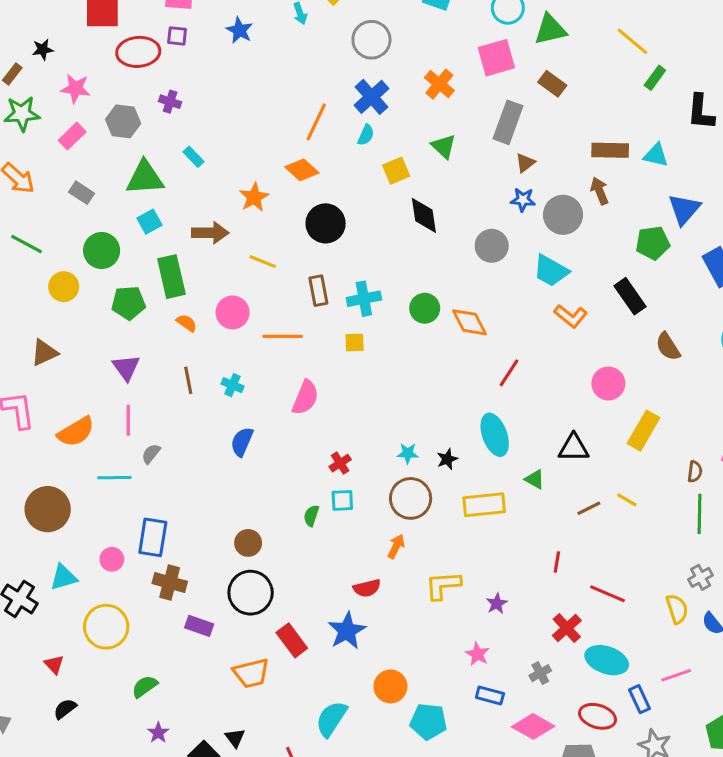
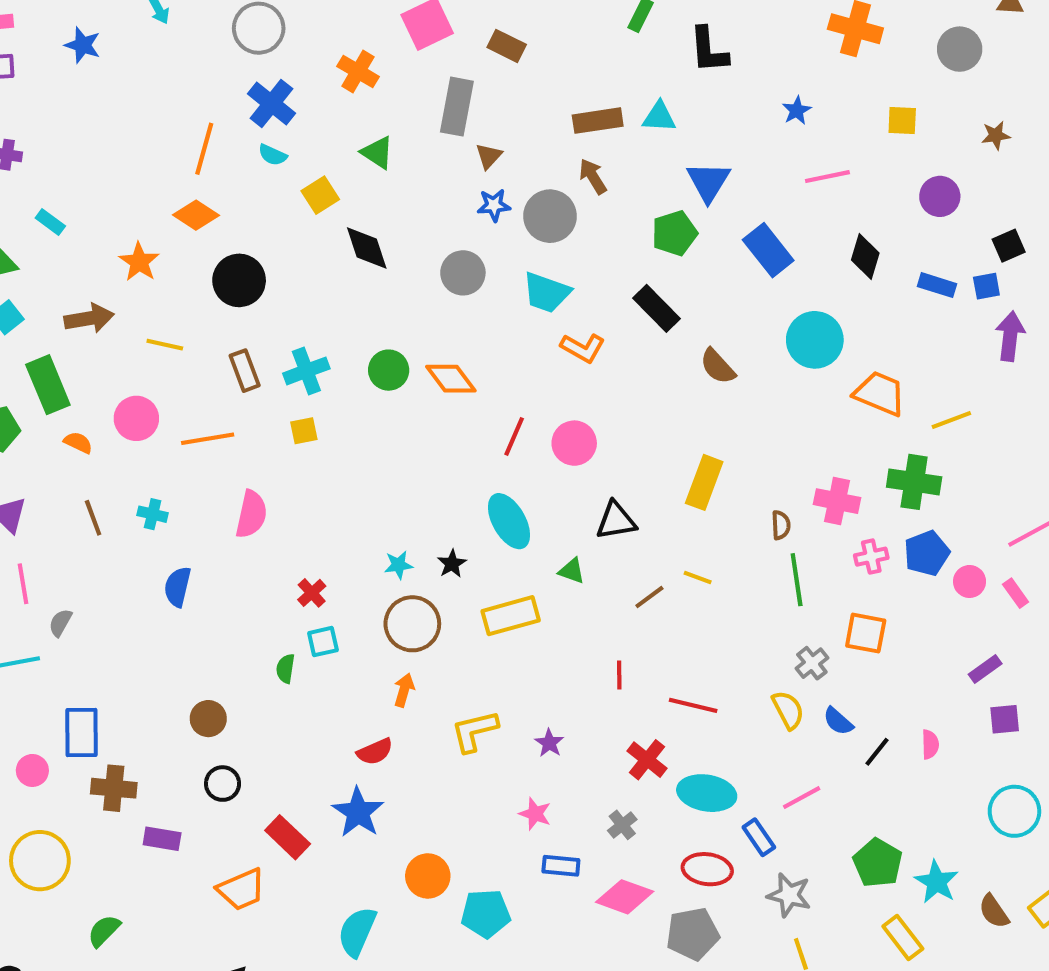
cyan semicircle: (366, 135) -> (273, 155), turned 100
pink circle: (608, 384) -> (574, 443), moved
black circle: (251, 593) -> (223, 784), size x0.6

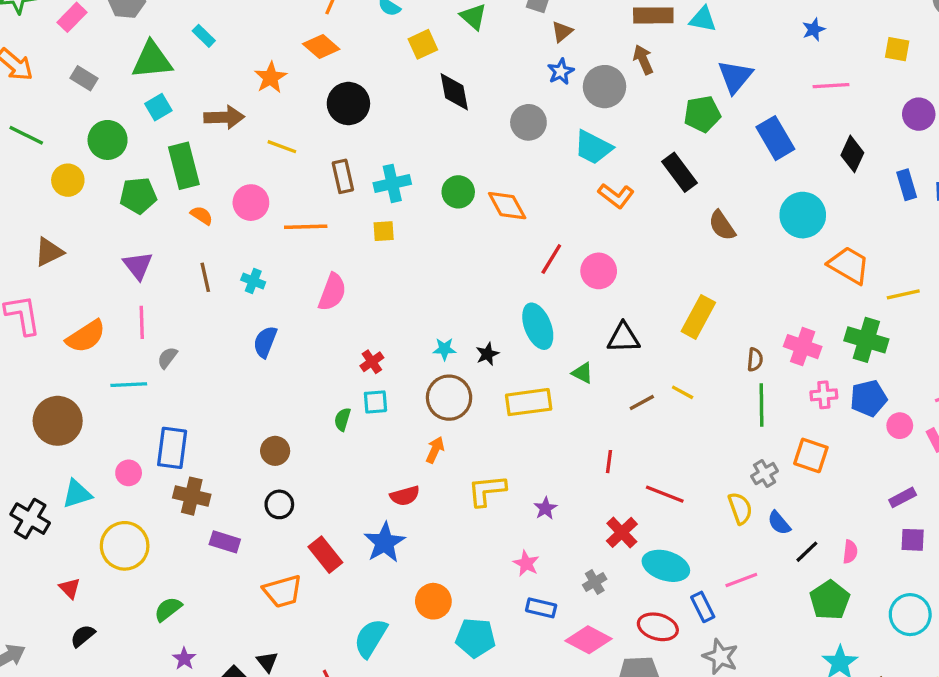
blue star: (494, 205) -> (561, 72), turned -30
blue rectangle: (937, 285) -> (907, 185), turned 48
green pentagon: (878, 863) -> (830, 600), moved

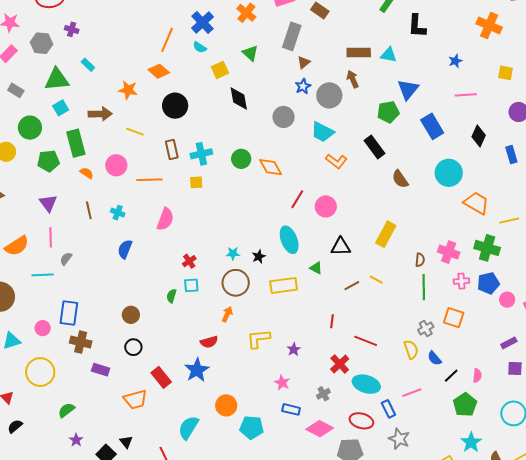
orange star: (271, 78) -> (128, 90), turned -30

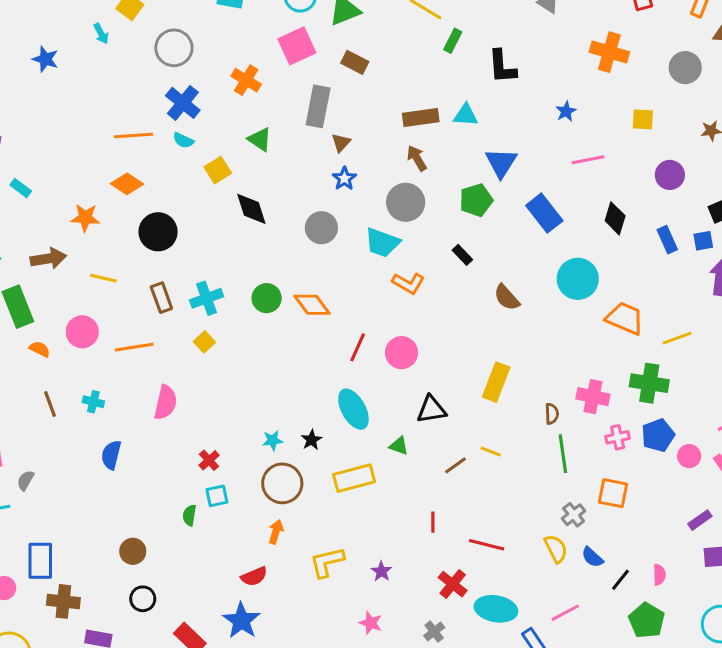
orange line: (167, 40) -> (133, 136), turned 70
gray circle: (329, 95) -> (406, 202), moved
black rectangle: (374, 147) -> (462, 255), size x0.6
yellow square: (196, 182) -> (204, 342), turned -32

